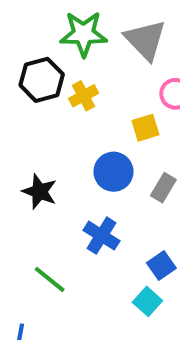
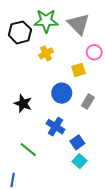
black hexagon: (42, 80) -> (20, 32), moved
blue square: (161, 266) -> (77, 142), moved

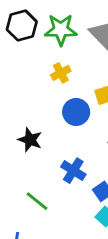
black hexagon: (20, 32) -> (22, 26), moved
blue circle: (62, 93) -> (76, 112), moved

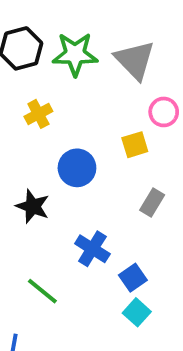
yellow cross: (61, 73) -> (38, 114), moved
blue circle: (76, 112) -> (77, 168), moved

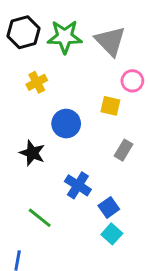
yellow square: (135, 145) -> (110, 106), turned 30

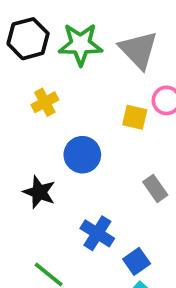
yellow square: (110, 106) -> (135, 117), moved
gray rectangle: (124, 150) -> (155, 188), turned -66

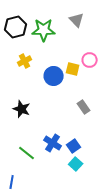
gray triangle: (138, 50) -> (77, 20), moved, size x0.7
blue circle: (82, 155) -> (54, 76), moved
blue cross: (97, 233) -> (53, 143), moved

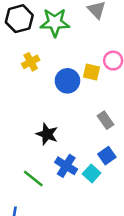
black star: (22, 109) -> (47, 134), moved
blue square: (74, 146) -> (107, 156), moved
cyan square: (76, 164) -> (92, 173), moved

